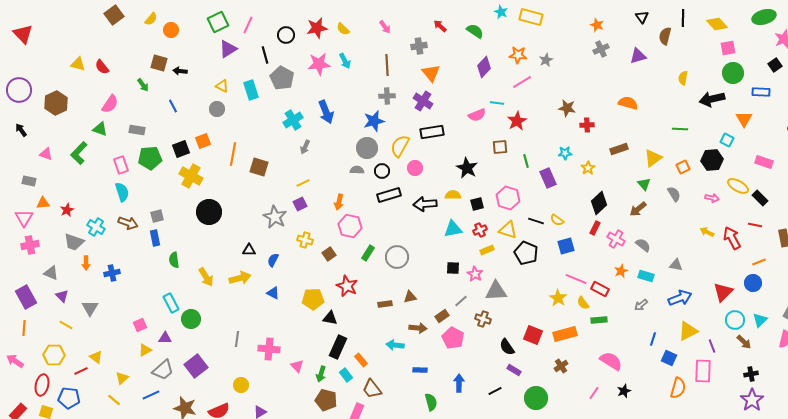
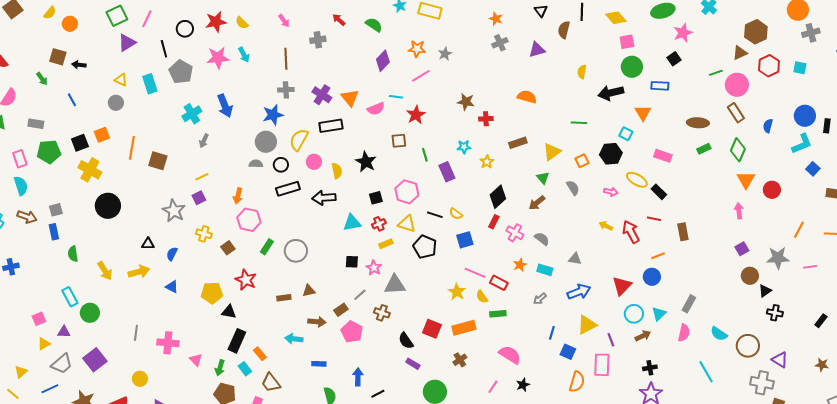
orange triangle: (431, 73) -> (350, 98), moved
yellow semicircle: (453, 195) -> (337, 171), moved, turned 77
brown arrow: (744, 342) -> (643, 336), turned -70
black line: (495, 391) -> (378, 394), moved

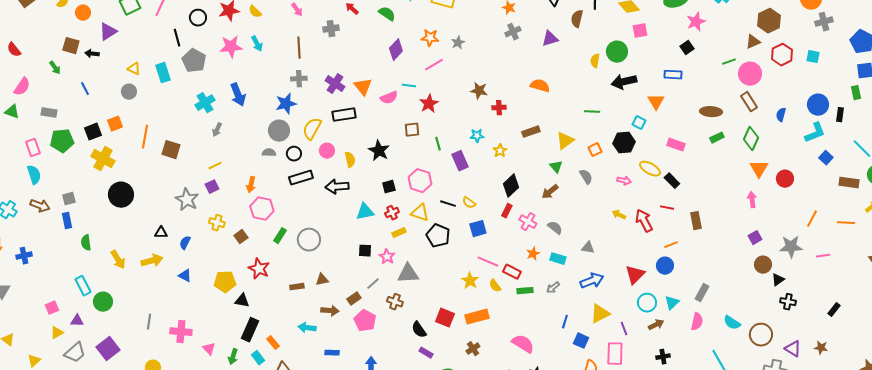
purple triangle: (127, 43) -> (108, 32), moved
green circle: (632, 67) -> (617, 52), moved
green rectangle: (498, 314) -> (525, 291), moved
brown star: (822, 365) -> (821, 348), moved

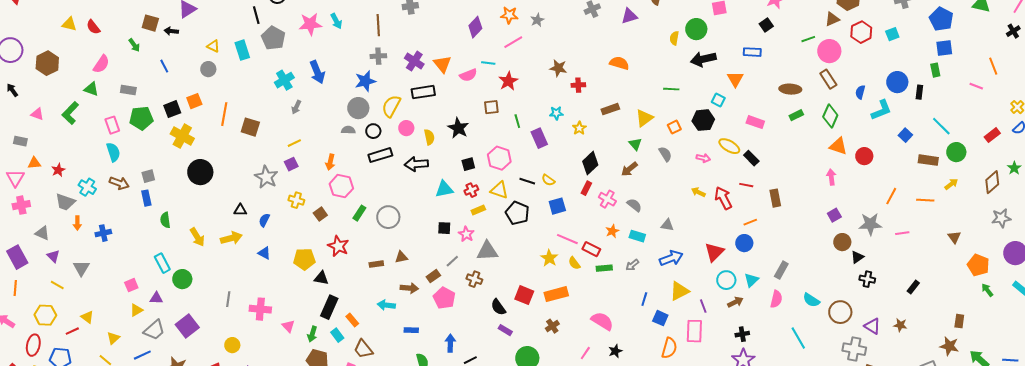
cyan square: (813, 57) -> (892, 34), turned -32
cyan L-shape: (815, 133) -> (881, 110), moved
orange triangle: (759, 169) -> (838, 146), turned -42

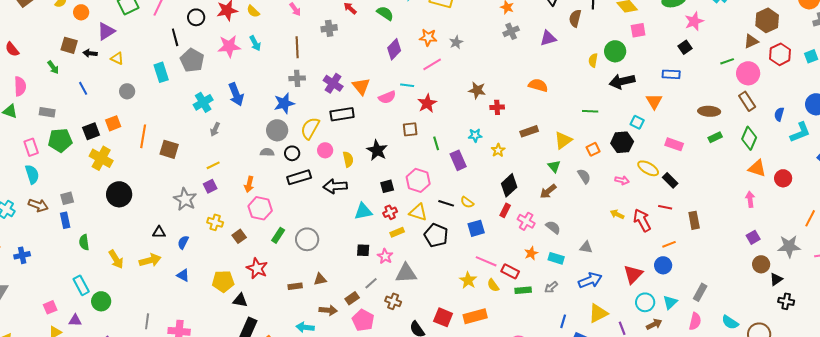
yellow triangle: (213, 46) -> (117, 58), moved
pink semicircle: (101, 64) -> (20, 86), turned -36

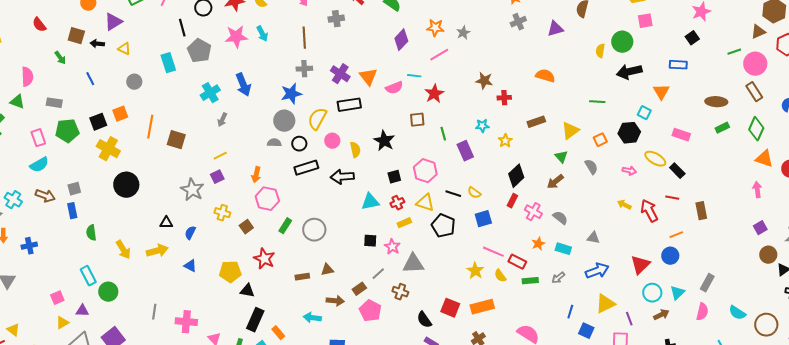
red semicircle: (12, 49) -> (39, 25), moved
cyan semicircle: (32, 174) -> (39, 165), turned 78

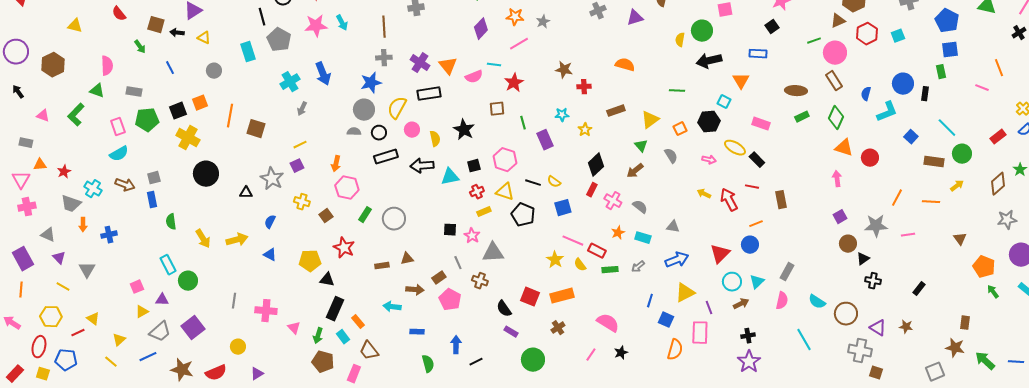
cyan triangle: (370, 202) -> (450, 177), moved
black triangle: (166, 223) -> (246, 193), moved
gray line: (378, 274) -> (458, 263), turned -72

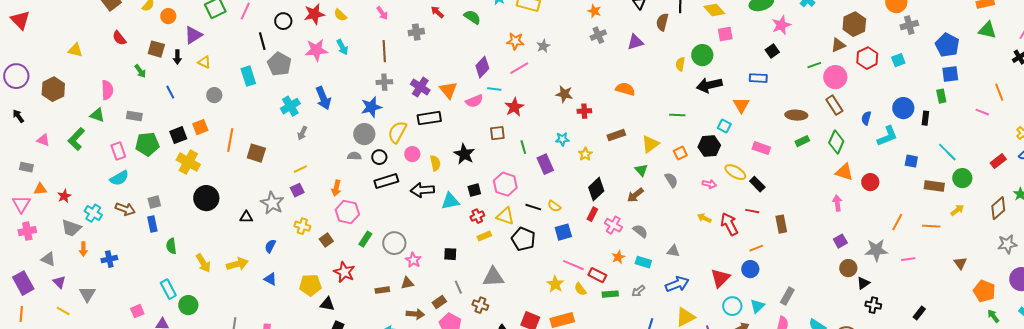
purple diamond: (481, 29) -> (482, 67), moved
black arrow: (177, 33) -> (177, 57), turned -96
blue square: (911, 137) -> (911, 161), turned -32
pink star: (472, 236) -> (413, 260), moved

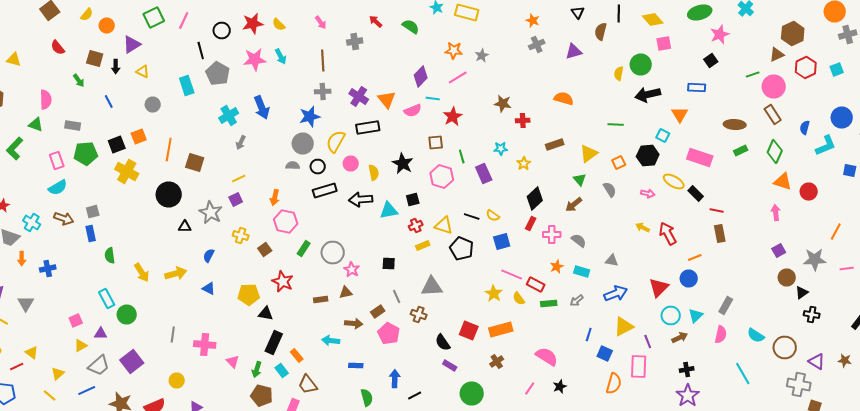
pink rectangle: (761, 148) -> (700, 158), size x1.4
pink hexagon: (505, 184) -> (442, 176), moved
black circle: (206, 198) -> (169, 194), moved
red line: (752, 211) -> (717, 210), moved
pink cross: (613, 225) -> (552, 234), turned -30

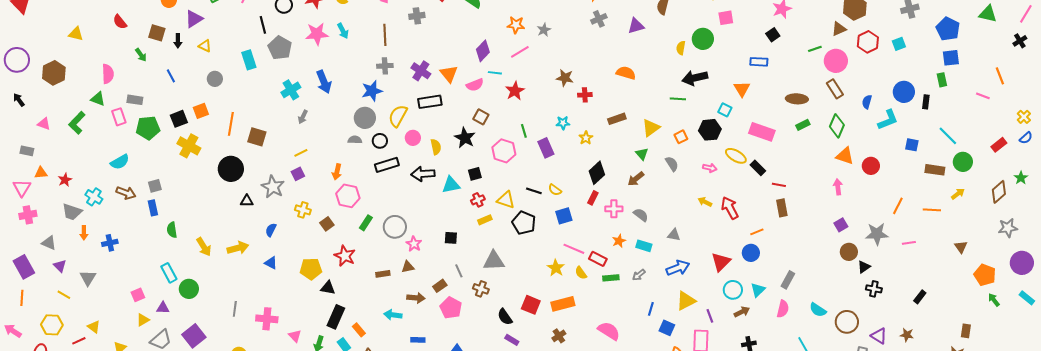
black arrow: (648, 94) -> (695, 78), moved
brown square: (436, 142) -> (481, 117), moved, turned 35
pink rectangle: (57, 160) -> (119, 117), moved

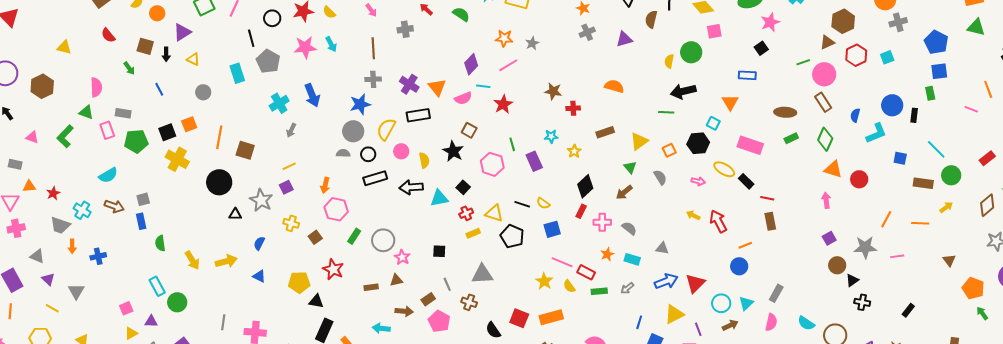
black square: (475, 174) -> (463, 187), turned -32
red triangle: (721, 262) -> (695, 283), moved

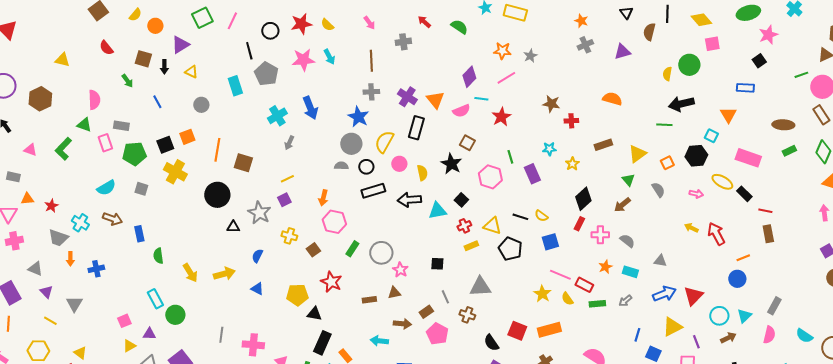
blue star: (360, 104) -> (358, 117), turned -30
black rectangle: (418, 115) -> (416, 128), turned -65
gray square: (143, 199) -> (141, 189), moved, turned 32

